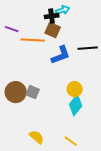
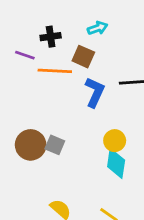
black cross: (52, 16) -> (51, 37), moved
blue L-shape: (61, 55) -> (95, 92), turned -45
cyan diamond: (76, 105) -> (116, 163), turned -30

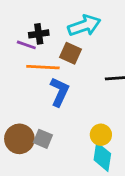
cyan arrow: (98, 28) -> (84, 26), size x1.6
purple line: (25, 55) -> (26, 45), moved
blue L-shape: (95, 92) -> (59, 92), moved

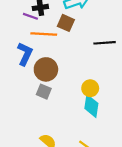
blue L-shape: (59, 92) -> (25, 54), moved
brown circle: (19, 139) -> (46, 69), moved

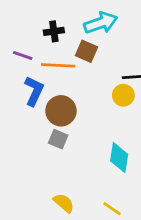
purple line: (30, 16) -> (23, 56), moved
yellow circle: (90, 88) -> (123, 95), moved

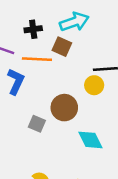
brown circle: (61, 111) -> (64, 108), moved
cyan diamond: (119, 158) -> (90, 140), turned -35

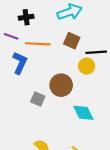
black cross: (33, 29) -> (26, 17), moved
brown square: (62, 47) -> (72, 41), moved

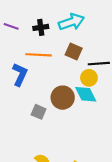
black cross: (26, 17) -> (41, 27), moved
purple line: (11, 36) -> (11, 26), moved
cyan diamond: (83, 113) -> (86, 94), moved

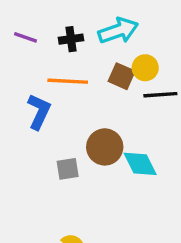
yellow circle: (89, 78) -> (145, 68), moved
cyan diamond: (86, 94) -> (140, 164), moved
gray square: (39, 112) -> (68, 169), turned -32

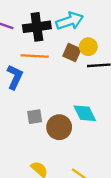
black cross: (71, 39) -> (37, 27), size x1.6
brown circle: (105, 147) -> (59, 127), moved

